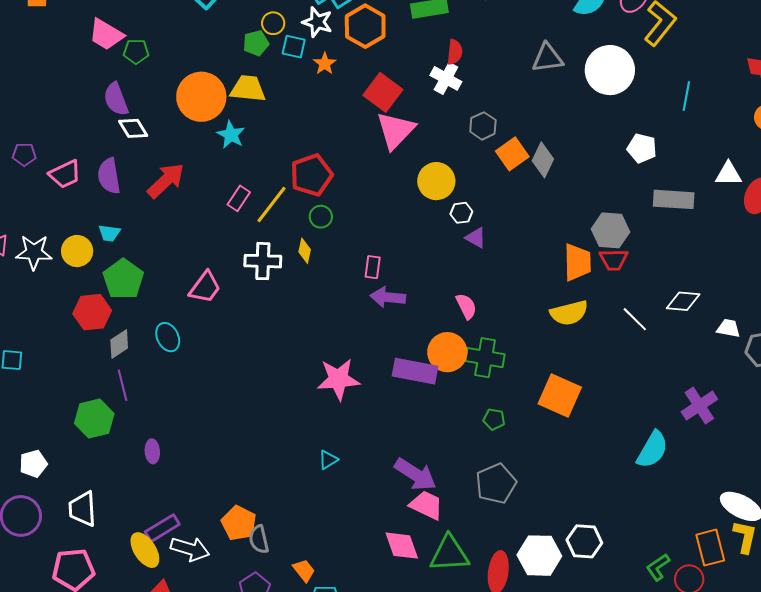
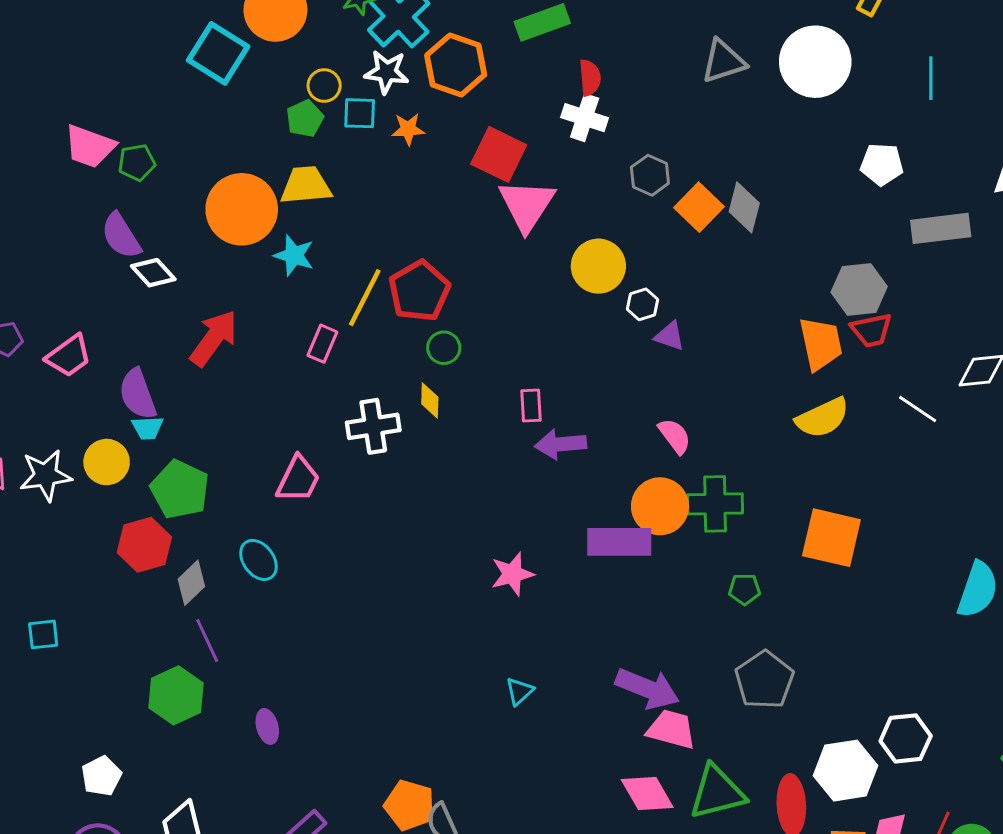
orange star: (325, 64) -> (408, 129), turned -30
purple semicircle: (109, 176) -> (138, 394), moved
yellow line: (271, 204) -> (365, 298), moved
pink star: (338, 379) -> (512, 574), size x0.7

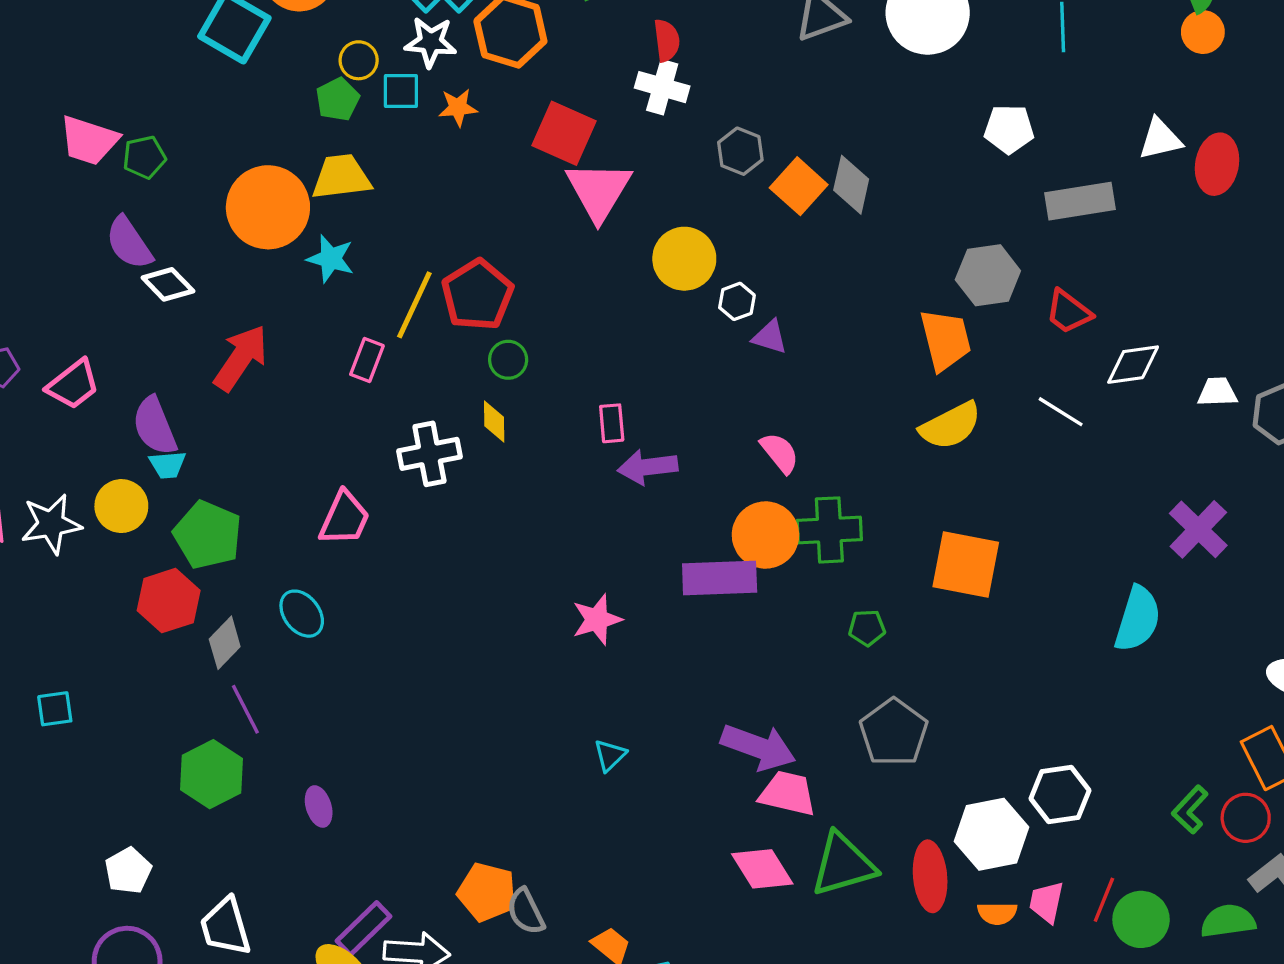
red trapezoid: (872, 330) -> (1069, 312), moved, turned 51

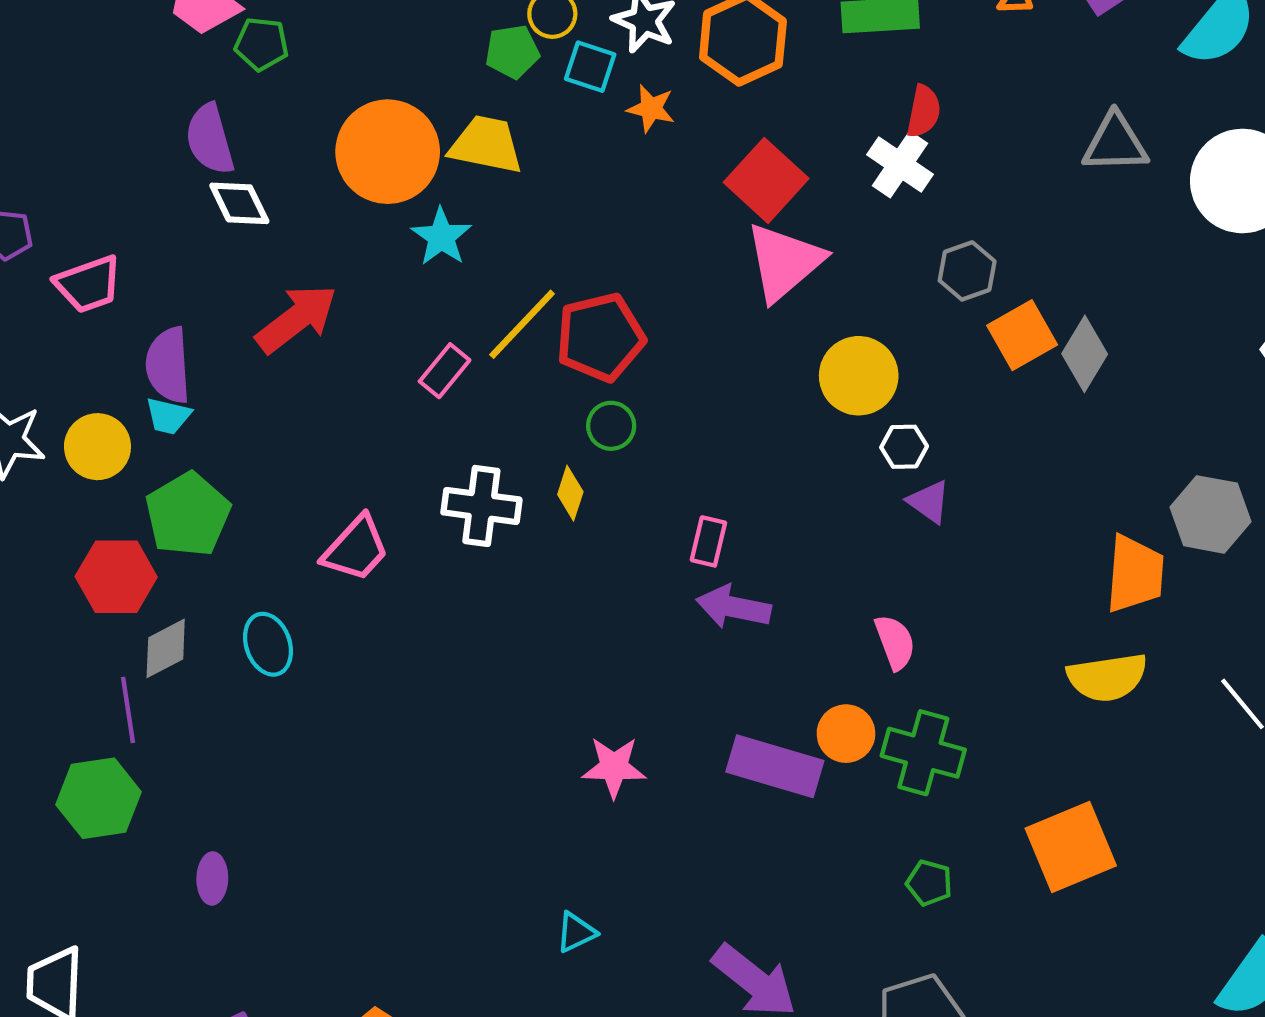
orange circle: (765, 535) -> (846, 734), size x0.7
orange square: (966, 565) -> (1071, 847), turned 38
purple line: (245, 709) -> (128, 710), moved

